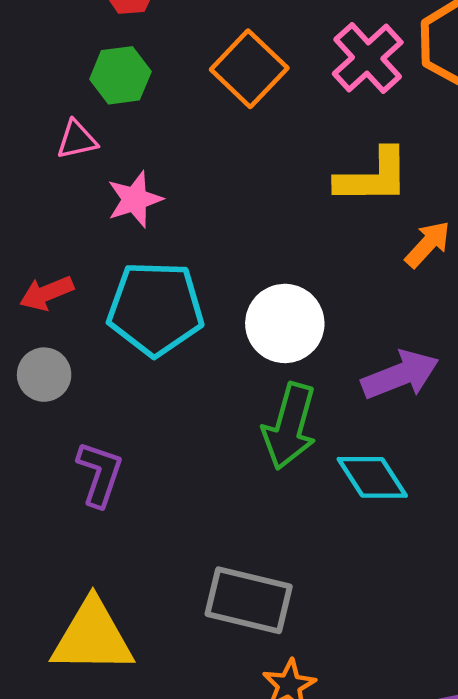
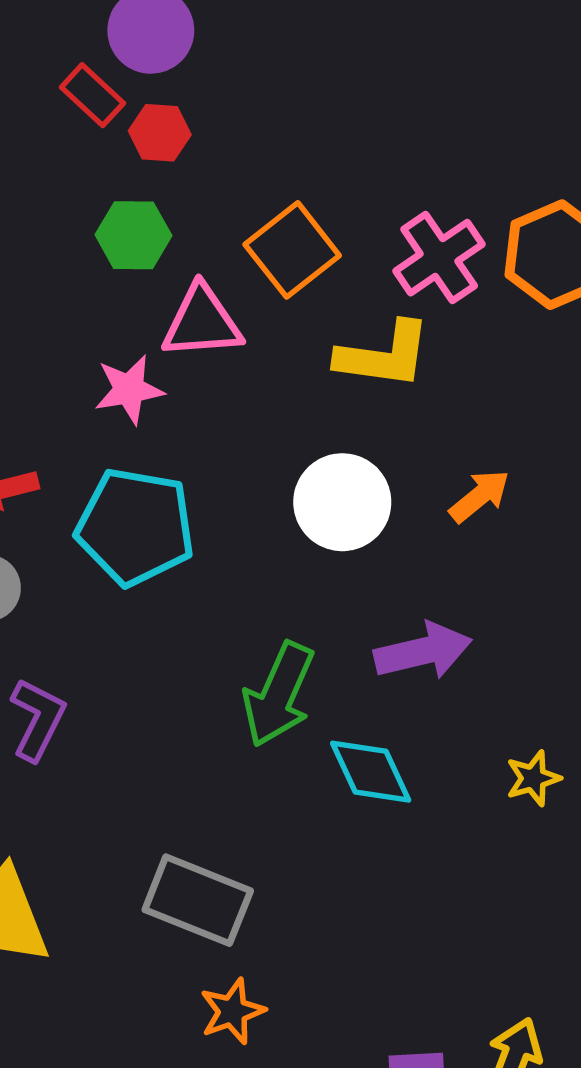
pink triangle: (77, 140) -> (202, 322), moved, size x1.6
yellow L-shape: (373, 177) -> (384, 355), moved
white circle: (285, 323) -> (342, 502), moved

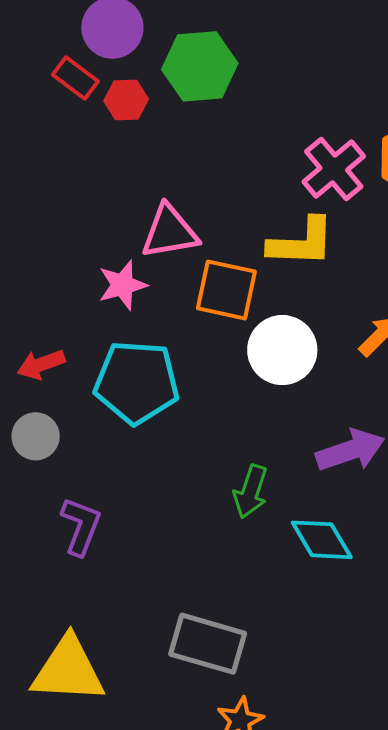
green hexagon: (133, 235) -> (200, 66), moved, size x1.4
orange square: (292, 250) -> (226, 290), moved, turned -34
green arrow: (279, 694) -> (251, 491), size x0.7

